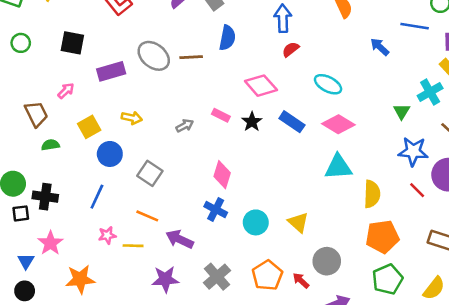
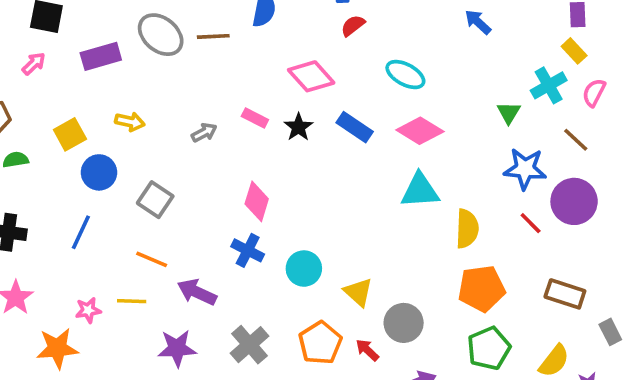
pink arrow: (66, 91) -> (34, 64), moved
yellow triangle: (298, 222) -> (358, 292), moved
pink star: (107, 235) -> (88, 310), moved

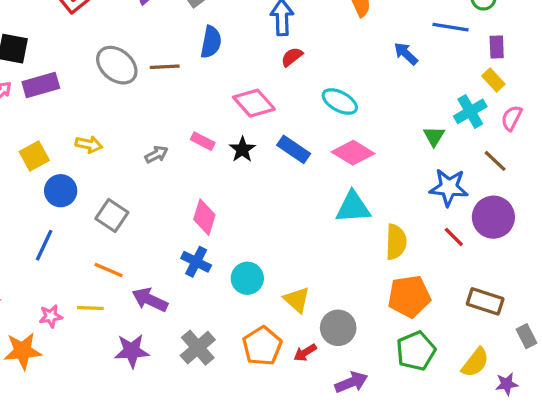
purple rectangle: (101, 56) -> (41, 85), moved
red arrow: (367, 350) -> (305, 353), turned -75

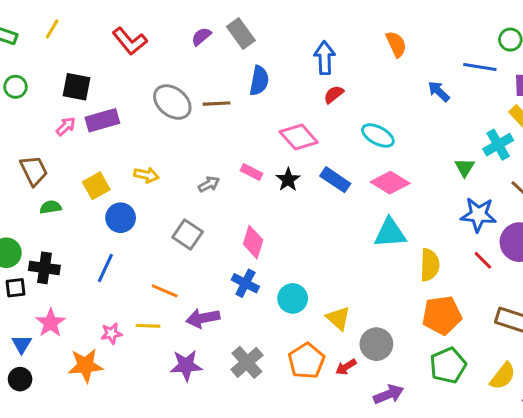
gray square: (112, 215) -> (188, 234), moved
purple arrow: (150, 300) -> (203, 318), turned -36

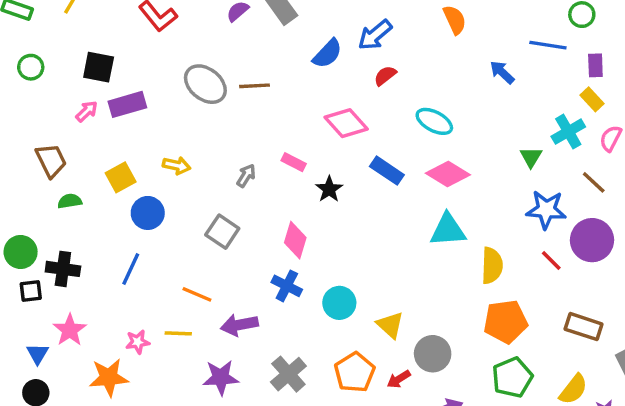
blue arrow: (325, 58) -> (375, 35), turned -128
blue semicircle: (259, 81) -> (327, 54), moved, turned 32
black star: (288, 180) -> (329, 189), moved
gray arrow: (209, 184) -> (246, 176), turned -30

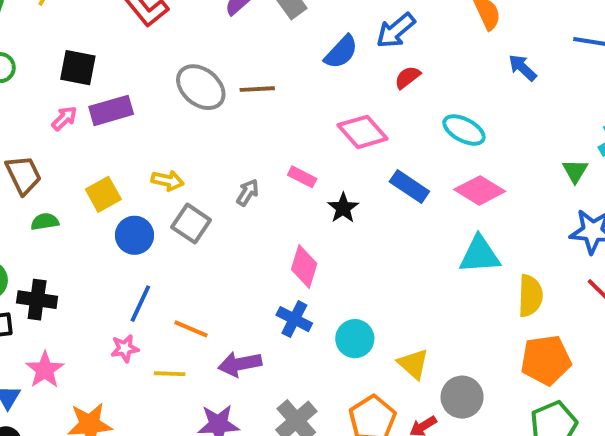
blue arrow: (502, 72) -> (522, 68), moved
gray square: (222, 232) -> (191, 224), moved
blue line: (131, 269) -> (140, 304), moved
pink star: (138, 342) -> (125, 348), moved

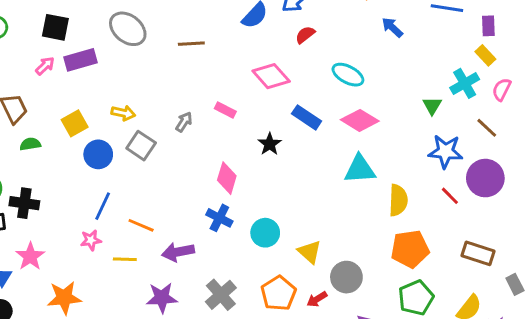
gray ellipse: (201, 87) -> (128, 29), moved
black star: (343, 208) -> (270, 144), moved

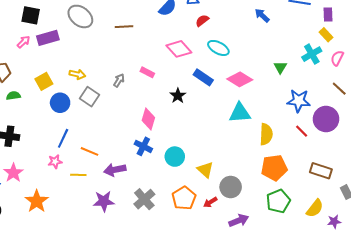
cyan ellipse: (348, 75) -> (218, 48), moved
green triangle: (432, 106) -> (280, 67), moved
brown line: (487, 128) -> (339, 89), moved
orange star: (64, 298) -> (37, 201), turned -30

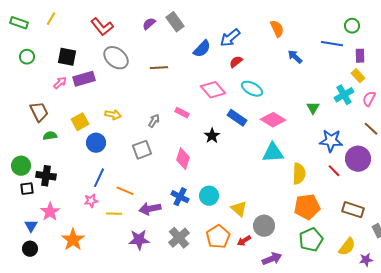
gray square: (90, 97) -> (142, 150), moved, turned 36
blue cross: (143, 146) -> (180, 197), moved

